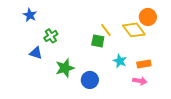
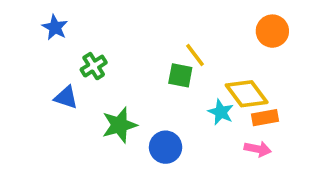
yellow diamond: (134, 30) -> (247, 94), moved

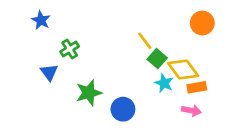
green square: (180, 75) -> (157, 59), moved, turned 30
blue triangle: (66, 97) -> (49, 72), turned 36

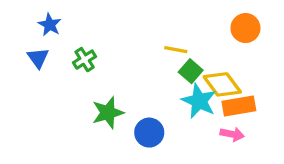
yellow line: (145, 41) -> (176, 50), turned -42
blue triangle: (49, 72) -> (38, 58), moved
cyan star: (164, 83) -> (199, 101), size x1.5
orange rectangle: (197, 87) -> (239, 106), size x1.4

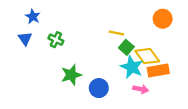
green cross: (85, 60) -> (56, 40), turned -32
pink arrow: (232, 134) -> (141, 89), moved

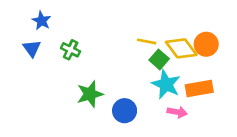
orange circle: (163, 19) -> (206, 44), moved
yellow diamond: (147, 56) -> (181, 48), moved

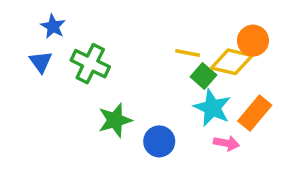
orange circle: (206, 44) -> (253, 41), moved
yellow diamond: (181, 48) -> (232, 62), turned -40
green cross: (71, 50) -> (90, 64), size x1.5
orange rectangle: (199, 89) -> (255, 113), turned -40

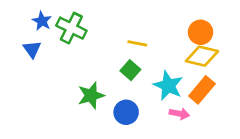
yellow line: (188, 53) -> (137, 43), moved
yellow diamond: (232, 62) -> (202, 56), moved
green cross: (90, 64) -> (71, 28), moved
green square: (203, 76) -> (130, 70), moved

